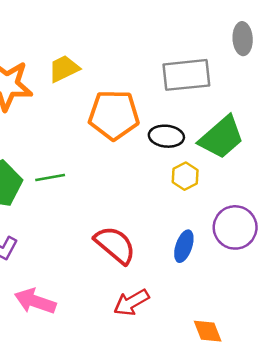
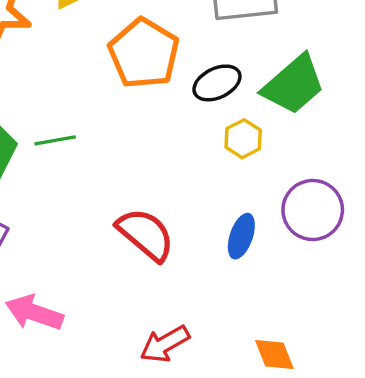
orange pentagon: (114, 115) -> (144, 53), turned 30
black ellipse: (166, 136) -> (217, 83), turned -32
red arrow: (131, 302) -> (165, 344), moved

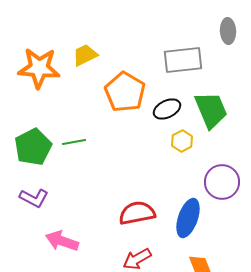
green trapezoid: (294, 85) -> (211, 110), turned -72
red semicircle: (146, 234) -> (137, 213), moved, turned -51
blue ellipse: (241, 236) -> (188, 218), moved, size x1.5

